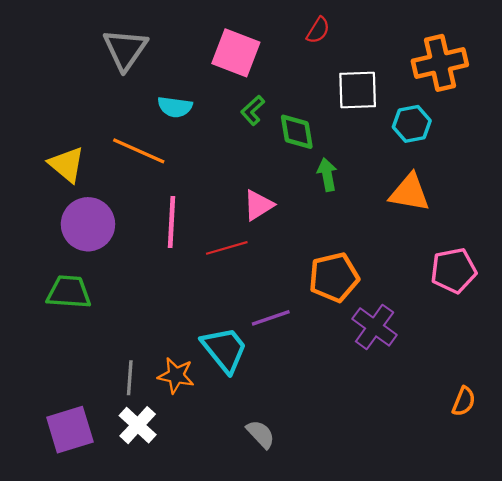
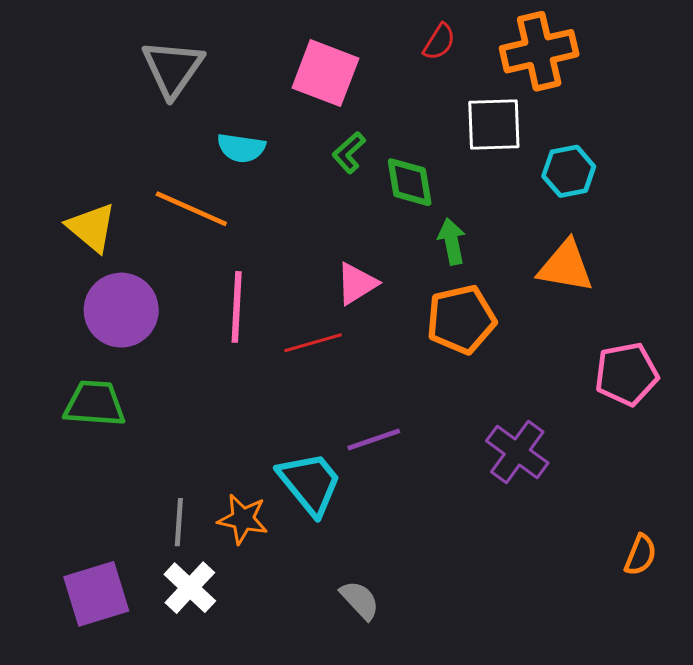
orange cross: (440, 63) -> (539, 51), moved
orange pentagon: (334, 277) -> (461, 319), moved

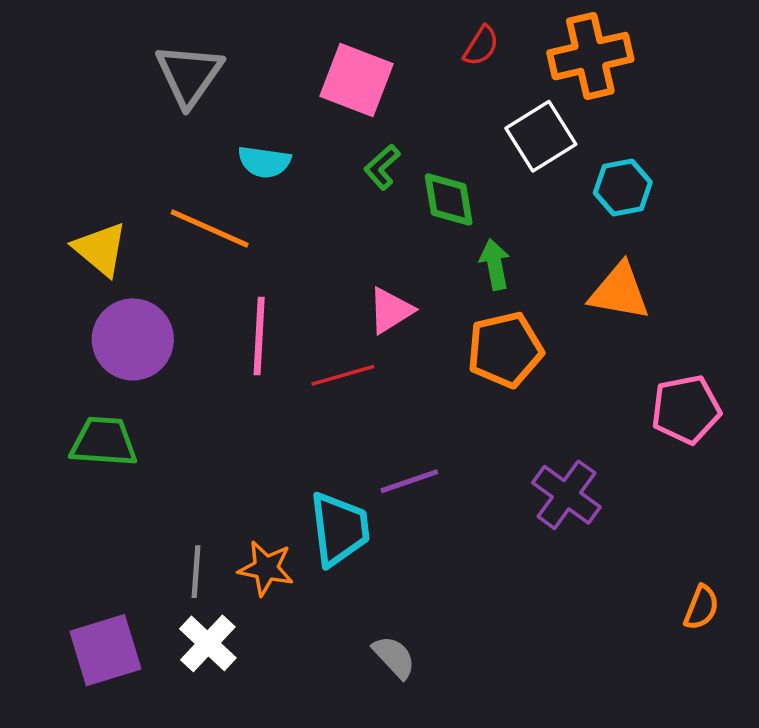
white square: (494, 125) -> (541, 136), turned -30
cyan trapezoid: (310, 483) -> (339, 529), turned 32

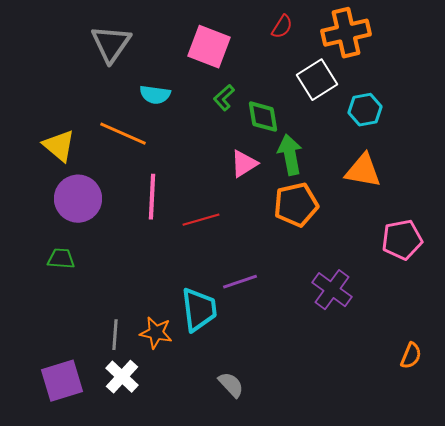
green arrow: (495, 264) -> (290, 155), size x1.4
pink triangle: (391, 310) -> (244, 164), moved
green trapezoid: (104, 442) -> (61, 259), size x0.7

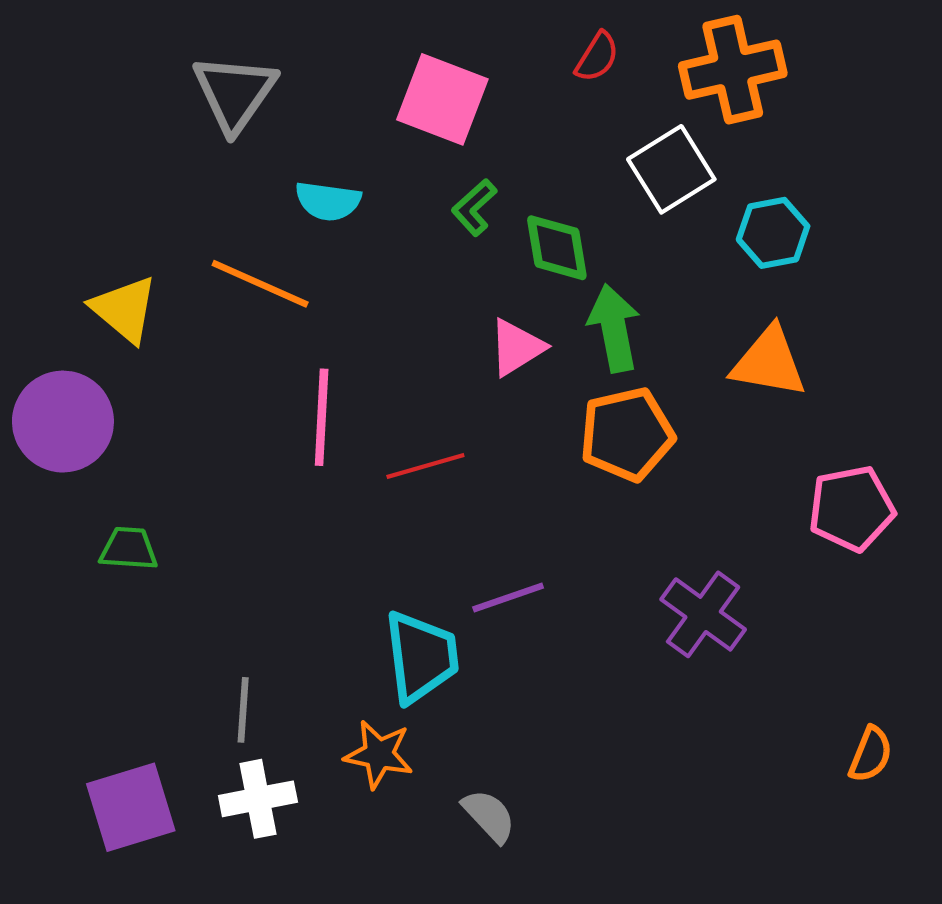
purple circle: (78, 199) -> (63, 422), moved
orange star: (156, 333) -> (379, 754), moved
white cross: (122, 377) -> (258, 799), turned 36

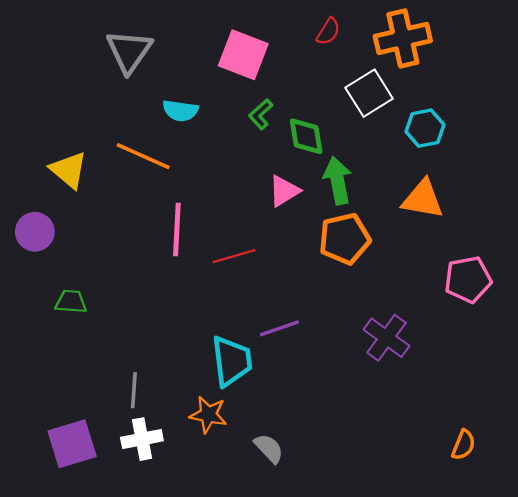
purple circle: (63, 422) -> (35, 232), size x0.7
orange semicircle: (871, 754) -> (463, 445), moved

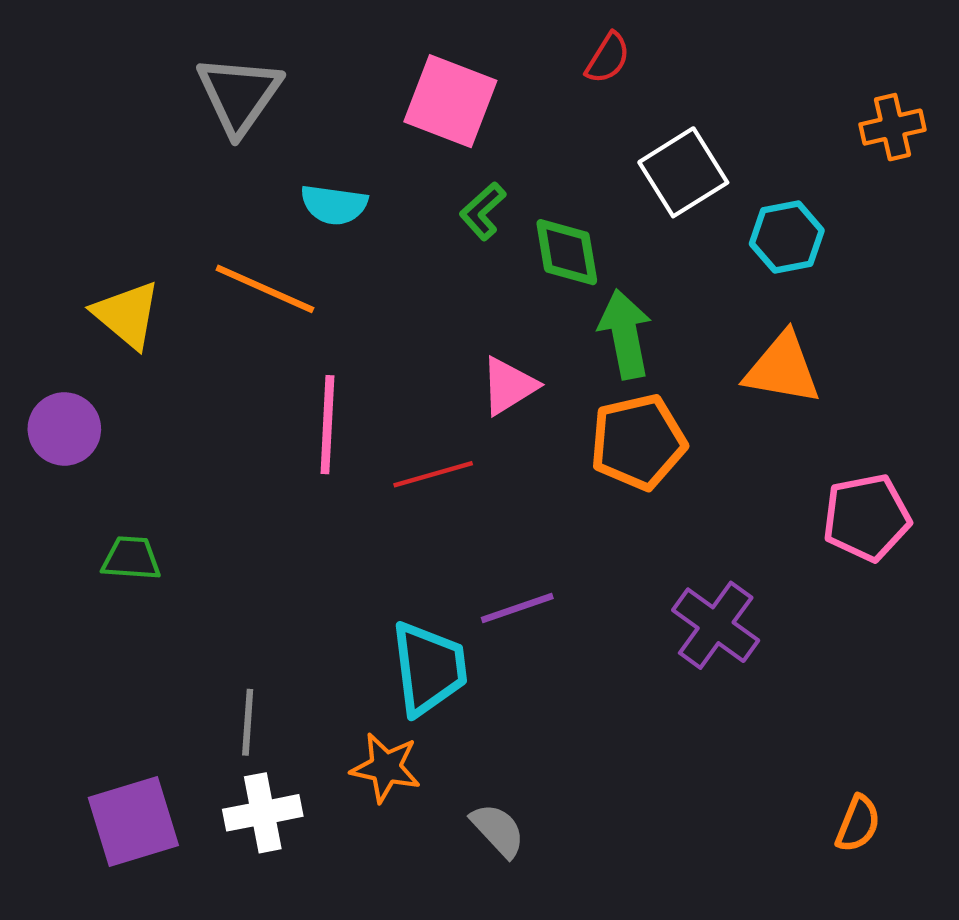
orange cross: (403, 38) -> (892, 127), moved, size x0.6
pink triangle: (284, 191) -> (509, 386), moved

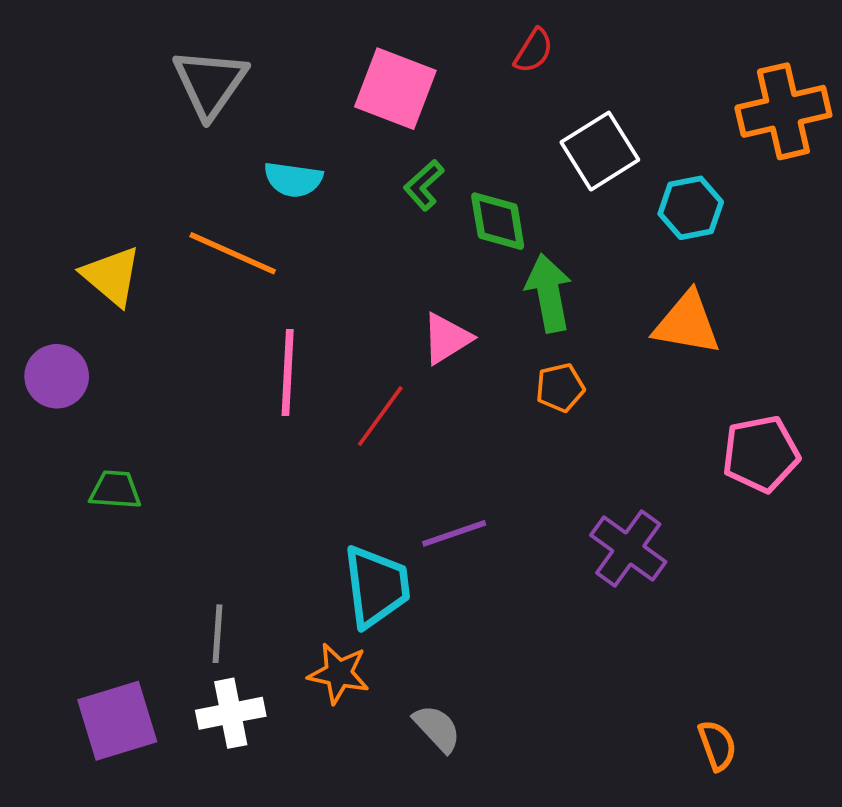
orange cross: (892, 127) -> (783, 111), size x1.6
orange pentagon: (638, 442) -> (560, 388), size x0.6
red line: (433, 474) -> (380, 416), turned -38
orange semicircle: (858, 824) -> (717, 745), moved, turned -42

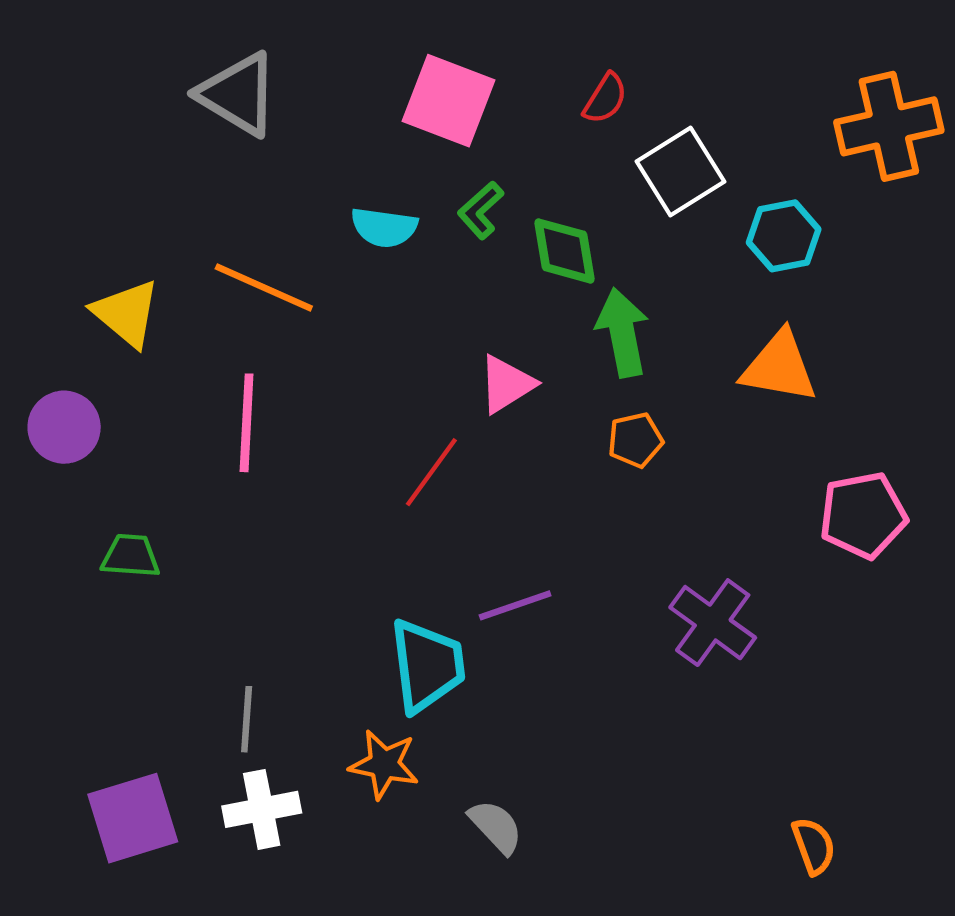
red semicircle: (534, 51) -> (605, 98), moved
gray triangle: (210, 83) -> (238, 94), turned -34
cyan semicircle: (293, 179) -> (384, 227), moved
pink line: (288, 372) -> (247, 423), moved

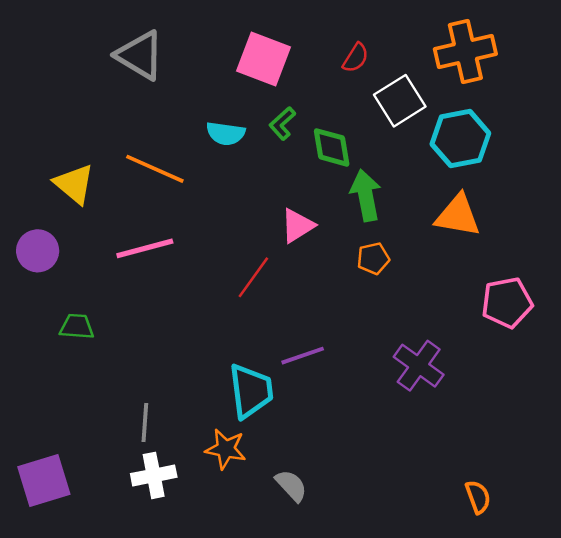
orange cross: (889, 126) -> (465, 51), moved
cyan hexagon: (784, 236) -> (460, 139), size x1.4
pink line: (247, 423) -> (145, 248), turned 72
purple square: (133, 818) -> (44, 481), moved

